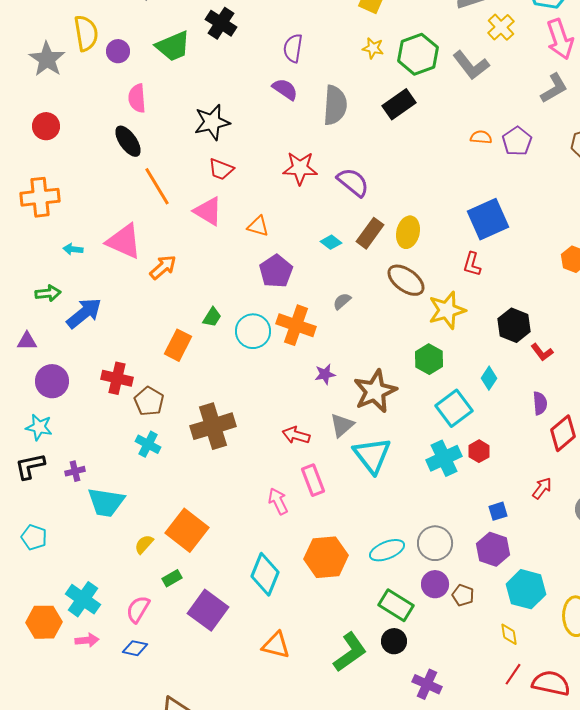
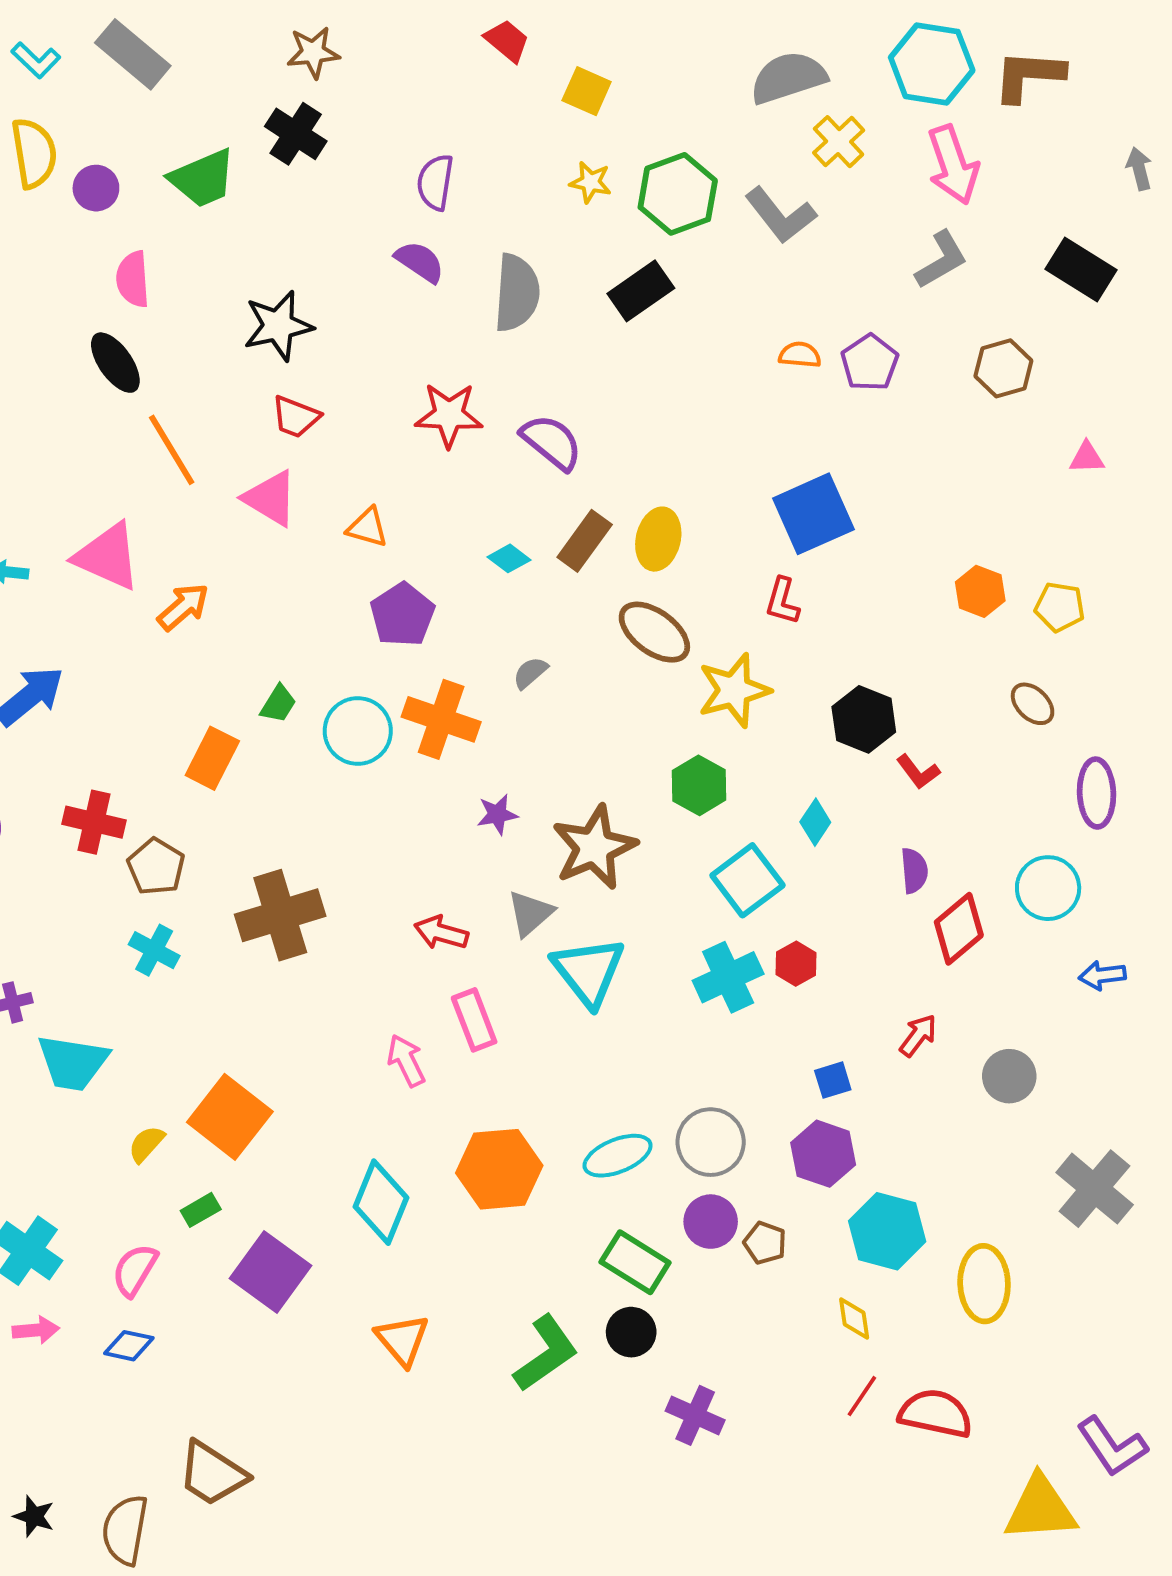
orange triangle: (276, 645) -> (402, 1340), turned 36

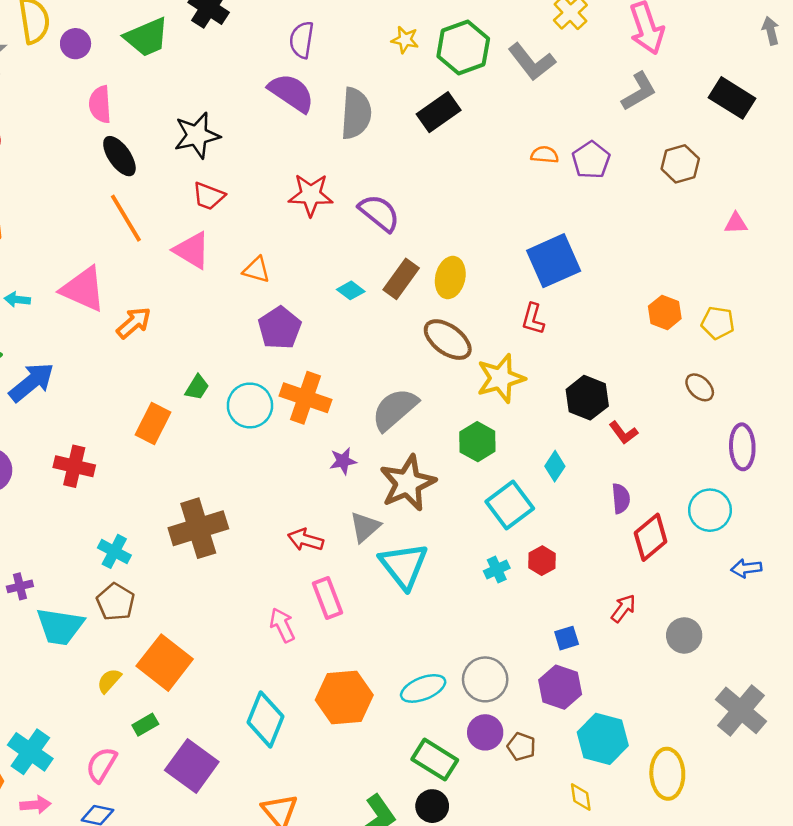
purple semicircle: (420, 262) -> (291, 93), size x1.4
black ellipse: (115, 363) -> (119, 156), moved
gray semicircle: (530, 673) -> (395, 409), moved, size x2.0
brown pentagon: (156, 867) -> (116, 602), moved
cyan cross: (728, 977) -> (497, 570), size x0.6

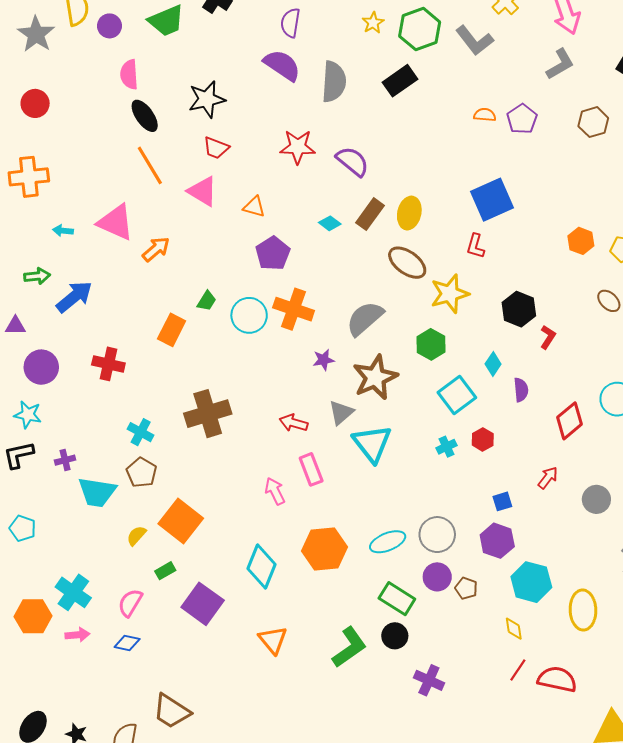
yellow star: (405, 40) -> (373, 23), turned 30
red L-shape: (623, 433) -> (548, 337), turned -110
purple semicircle: (621, 499) -> (521, 390), moved

